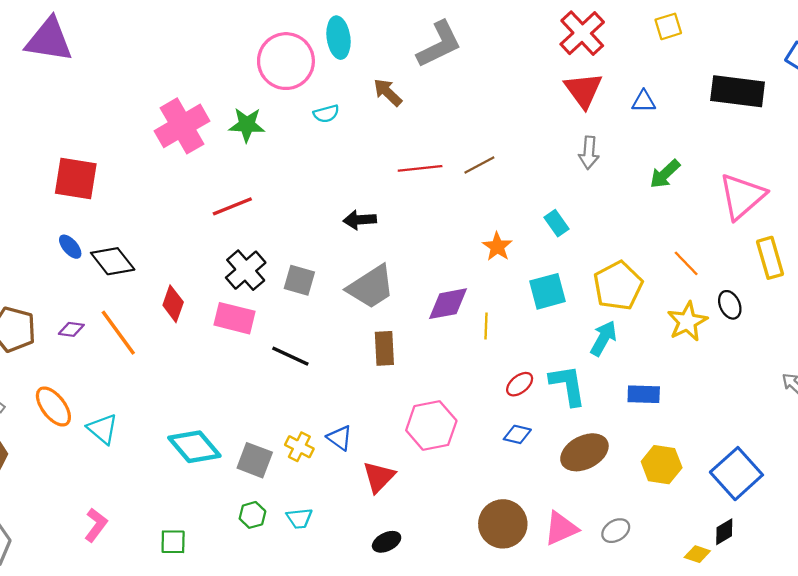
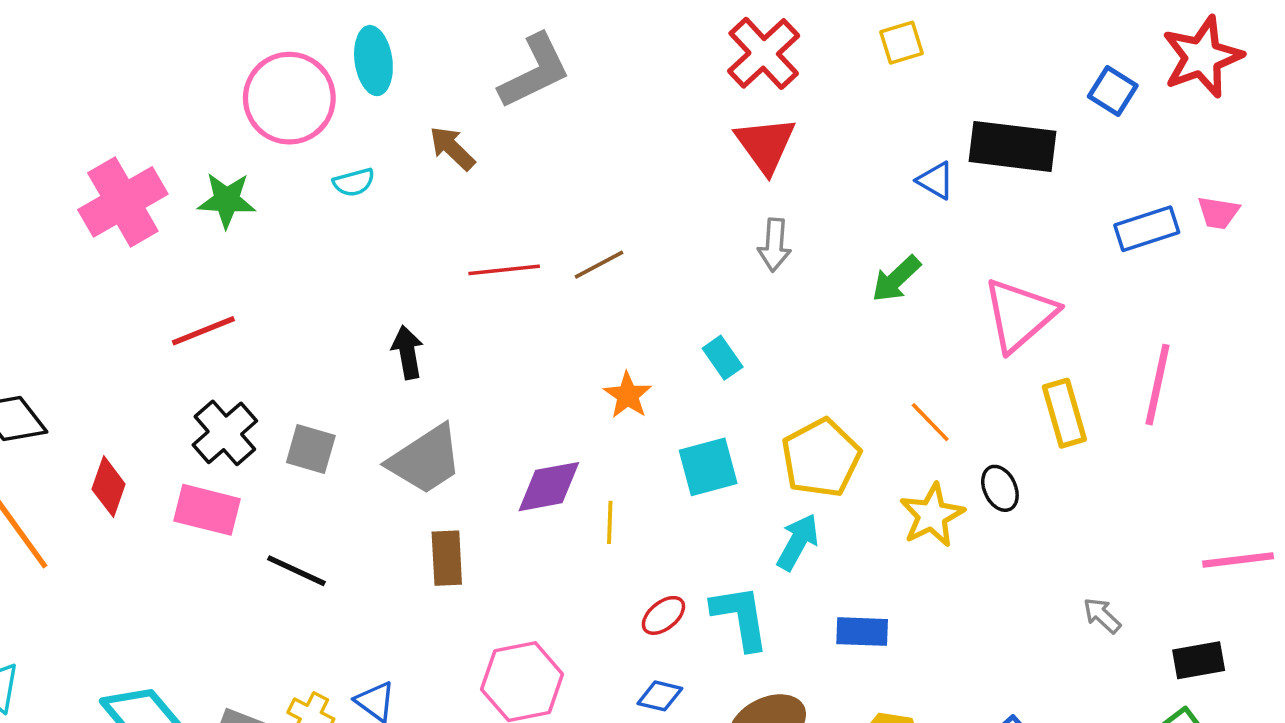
blue triangle: (644, 101) -> (936, 180), moved, turned 30
black arrow: (360, 220) -> (407, 352), turned 84

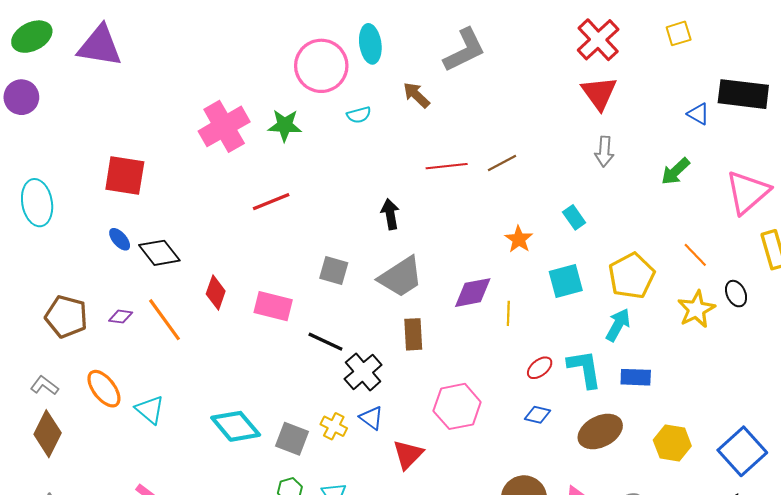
black cross: (225, 433) -> (363, 372), moved
blue rectangle: (862, 632) -> (636, 377), moved

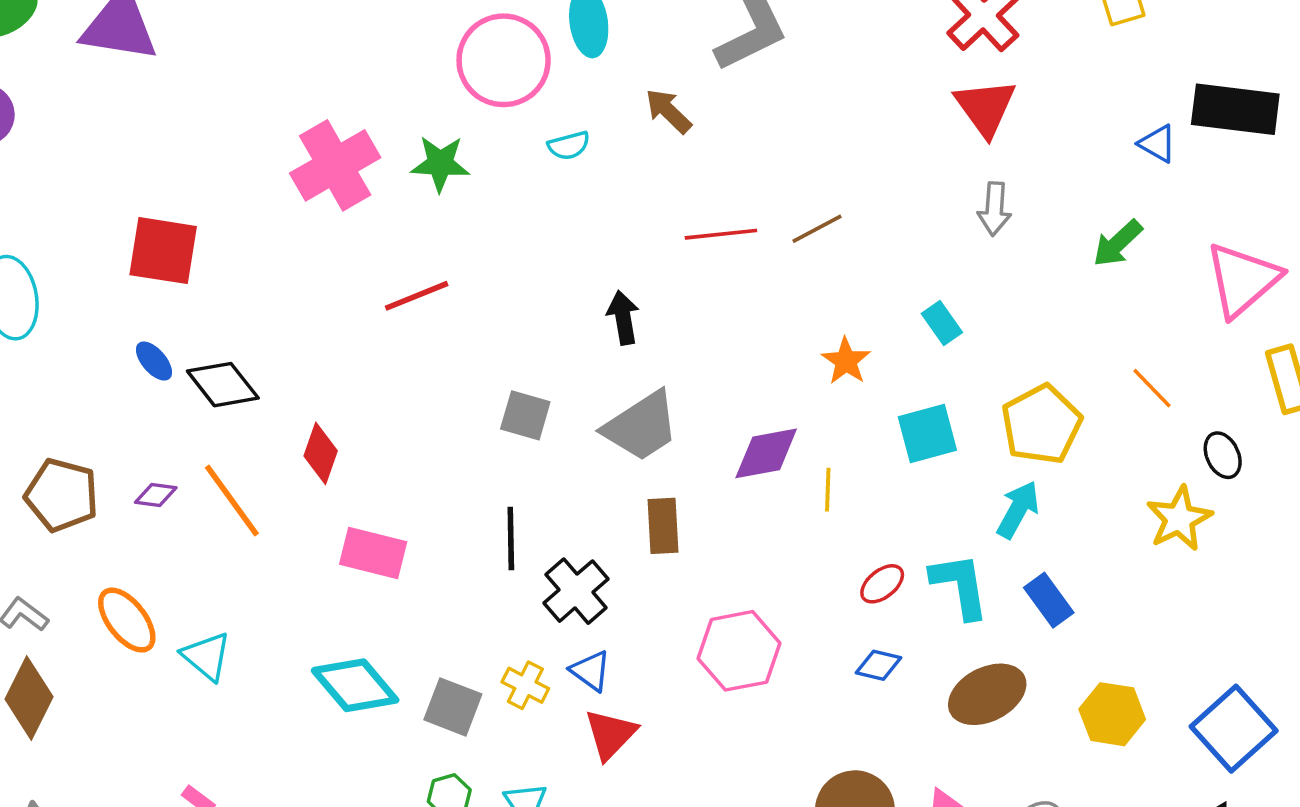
pink rectangle: (273, 306) -> (373, 553), moved
yellow star: (696, 309) -> (1179, 519), moved
black line: (325, 342) -> (511, 539), turned 64
blue rectangle: (636, 377) -> (1049, 600), turned 52
red triangle: (408, 454) -> (610, 734), moved

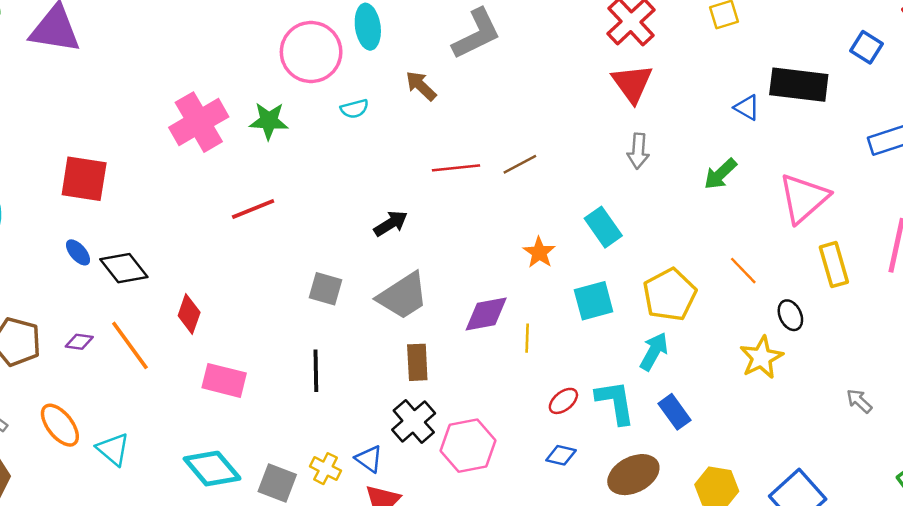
black arrow: (623, 318) -> (391, 223), turned 68
cyan rectangle: (942, 323) -> (603, 227), size x1.4
black cross: (576, 591) -> (414, 421), moved

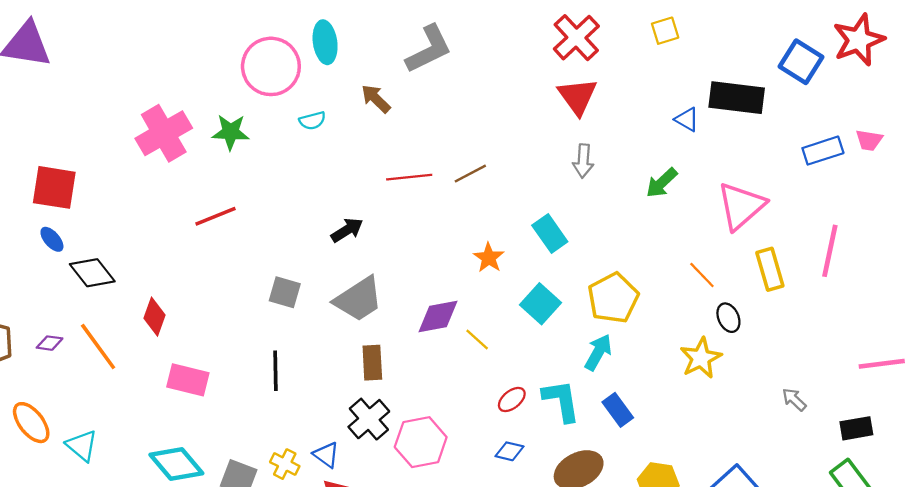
blue square: (866, 47) -> (801, 62), size x1.4
blue ellipse: (78, 252) -> (52, 239), moved
orange line: (743, 271) -> (702, 275), moved
cyan square: (594, 301) -> (541, 304), turned -33
yellow line: (527, 338) -> (477, 340), turned -50

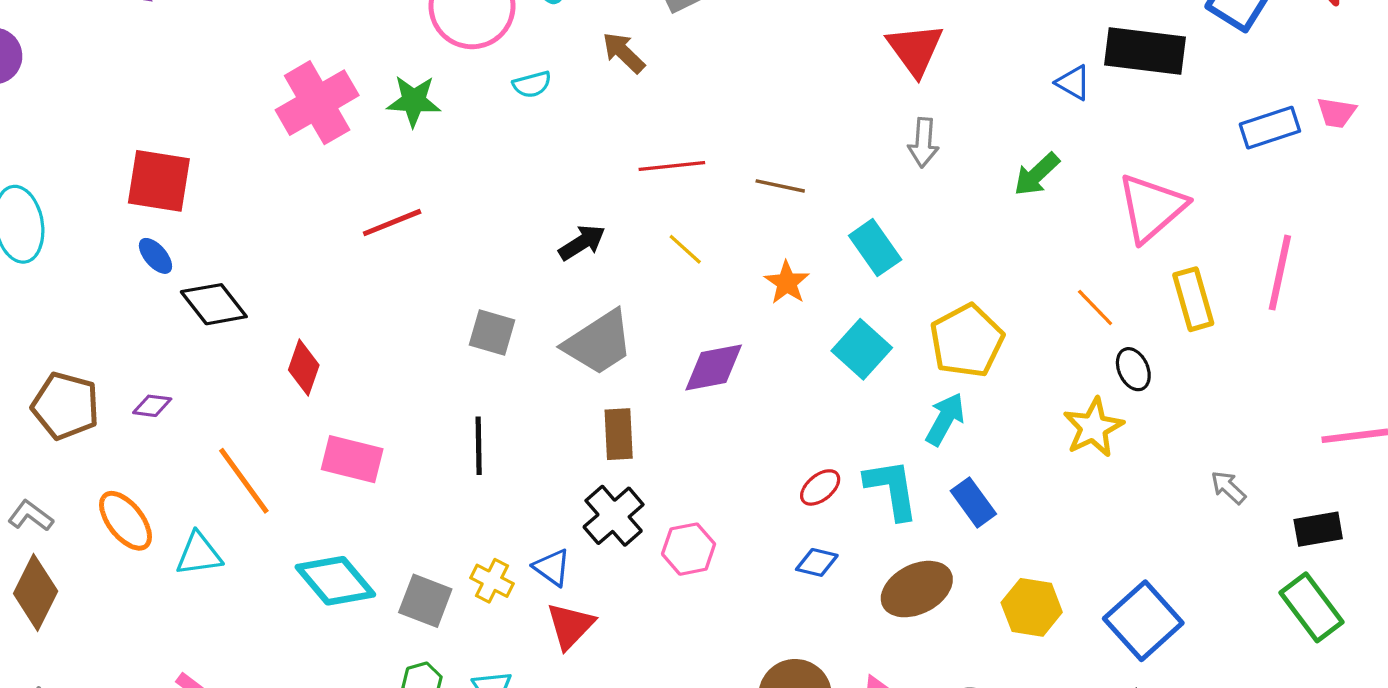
brown line: (470, 174) -> (780, 186), moved, turned 40
yellow line: (477, 340) -> (685, 249), moved
orange line: (98, 346) -> (244, 481), moved
pink hexagon: (421, 442) -> (689, 549), size x0.7
cyan triangle: (82, 446) -> (199, 554), turned -48

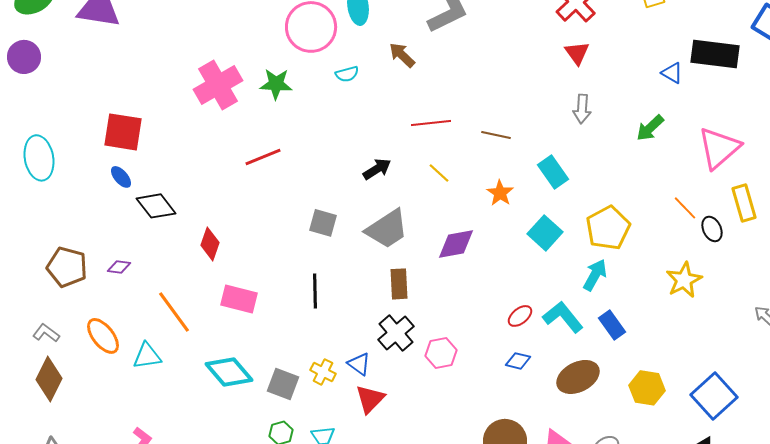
red triangle: (915, 49) -> (577, 53), size x0.7
black ellipse: (1133, 369) -> (712, 229), moved
cyan L-shape: (892, 489) -> (563, 317), turned -30

